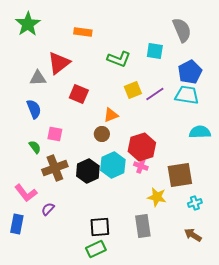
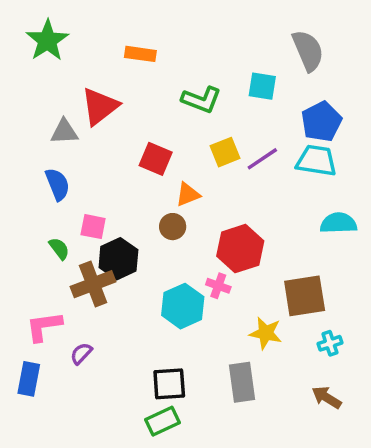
red square: (79, 94) -> (156, 159), moved
cyan hexagon: (113, 165) -> (183, 306), moved
pink cross: (141, 166) -> (218, 286), moved
black hexagon: (88, 171) -> (118, 259), moved
pink L-shape: (26, 193) -> (44, 326), turned 120

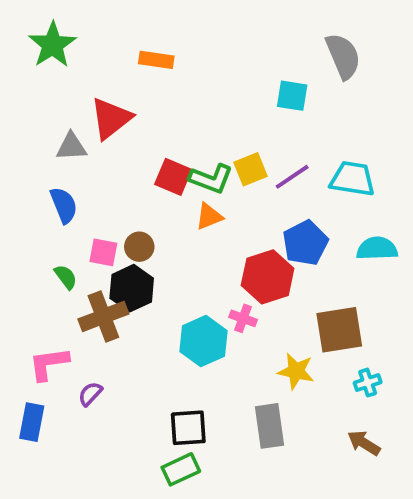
green L-shape: (201, 100) -> (211, 179), moved
blue pentagon: (322, 122) -> (305, 243), moved
brown circle: (173, 227) -> (139, 247), moved

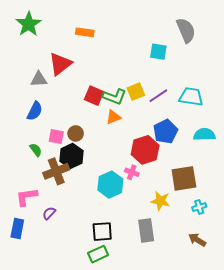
blue semicircle: (64, 205) -> (35, 111), turned 48

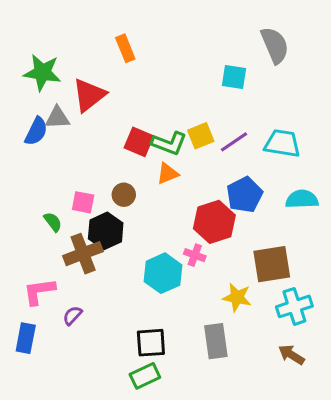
green star: (29, 24) -> (42, 72), moved, turned -30
orange rectangle: (85, 32) -> (125, 48), turned 60
blue semicircle: (35, 111) -> (36, 131), moved
brown circle: (76, 133) -> (124, 195), moved
cyan cross: (199, 207) -> (294, 306), size x1.6

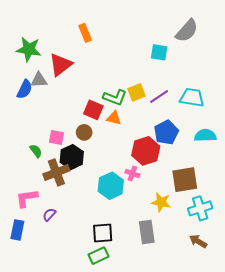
gray semicircle: (275, 45) -> (187, 31), turned 65
red square: (139, 142) -> (93, 110), moved
orange triangle: (168, 174) -> (114, 118), turned 35

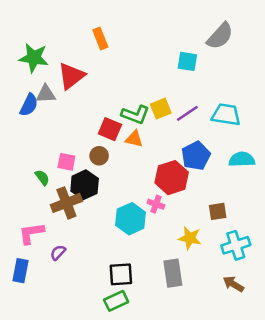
brown square: (185, 180) -> (218, 211), size x0.6

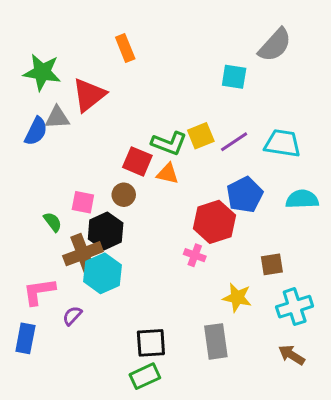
cyan hexagon: (131, 219) -> (103, 273), moved

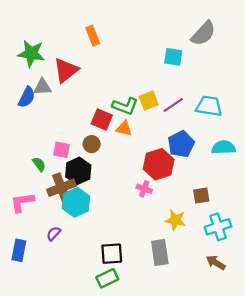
pink L-shape: (39, 291) -> (22, 202), moved

